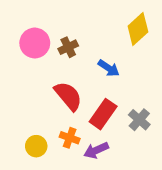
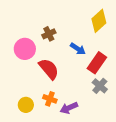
pink circle: (35, 43) -> (25, 49), moved
red rectangle: (103, 114) -> (97, 63), moved

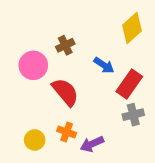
gray cross: (100, 86) -> (133, 115), turned 35

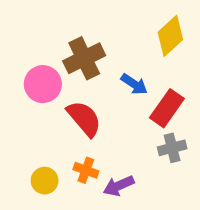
brown cross: (65, 45) -> (84, 58), size x1.6

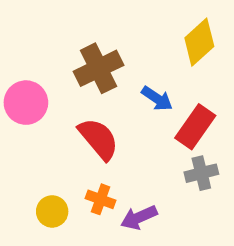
pink circle: (43, 84) -> (26, 103), moved

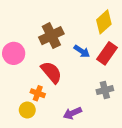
red rectangle: (195, 127) -> (107, 53), moved
orange cross: (101, 199) -> (38, 93), moved

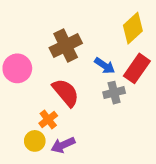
gray cross: (105, 90) -> (114, 93), moved
orange cross: (38, 93) -> (48, 119), turned 32
purple arrow: (72, 113) -> (63, 145), moved

